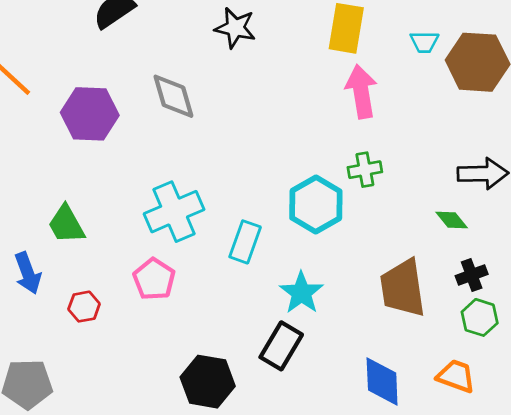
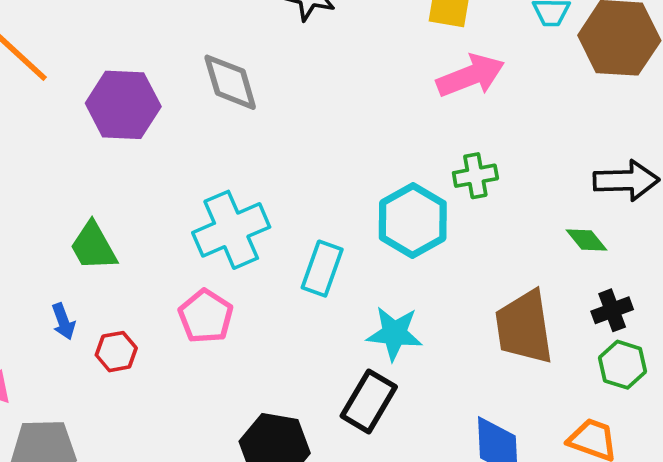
pink arrow: (361, 91) -> (471, 76), turned 78
blue arrow: (28, 273) -> (63, 321), moved, size x0.7
cyan star: (301, 293) -> (394, 333), turned -30

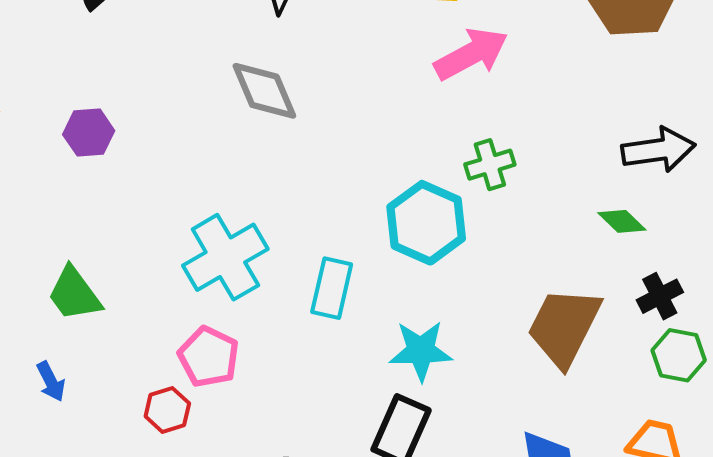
gray diamond: (230, 82) -> (264, 91), moved
purple hexagon: (123, 105) -> (89, 133), size x0.6
brown trapezoid: (524, 327) -> (564, 327), turned 42
red hexagon: (116, 352) -> (167, 410), moved

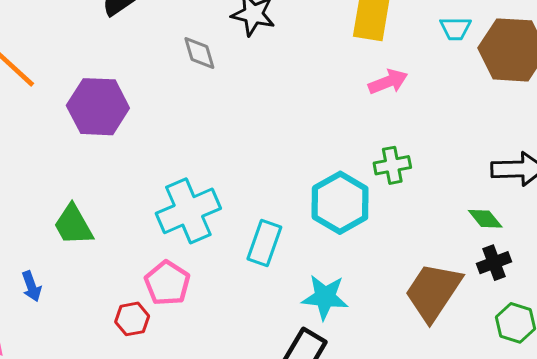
pink arrow: (471, 54) -> (388, 82), size x0.7
gray diamond: (264, 91) -> (199, 53), moved, size x0.7
purple hexagon: (89, 133) -> (98, 107), size x1.6
black cross: (660, 296) -> (494, 263), moved
blue arrow: (51, 381) -> (31, 286), moved

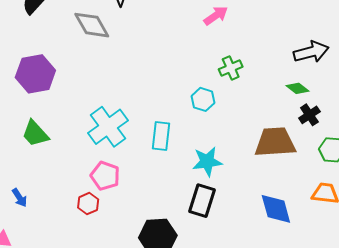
gray diamond: (199, 53) -> (92, 25), size x1.5
cyan hexagon: (340, 203) -> (203, 99), size x0.6
green trapezoid: (73, 225) -> (35, 134), moved
brown trapezoid: (433, 292) -> (275, 142), turned 66

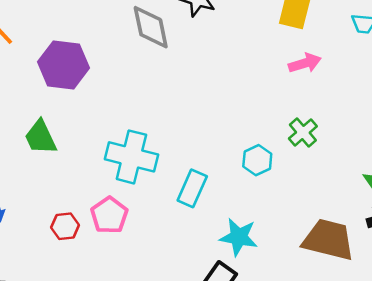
green cross: (231, 68) -> (303, 132), turned -35
cyan cross: (108, 127) -> (131, 157), turned 33
red hexagon: (88, 204) -> (65, 226), moved

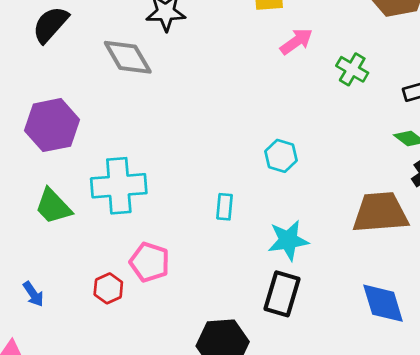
green cross: (303, 132) -> (352, 69), moved
cyan cross: (131, 157) -> (119, 186), moved
cyan rectangle: (192, 188) -> (225, 207), size x0.7

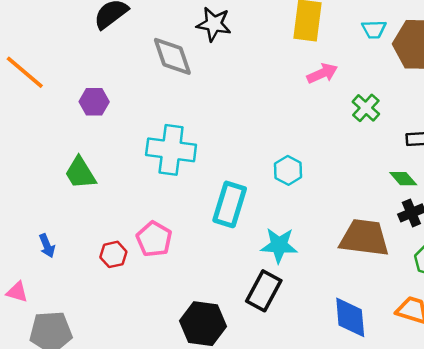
purple hexagon: (52, 125) -> (94, 102), size x0.6
cyan cross: (119, 186) -> (171, 150), moved
cyan rectangle: (225, 207) -> (230, 204), size x1.8

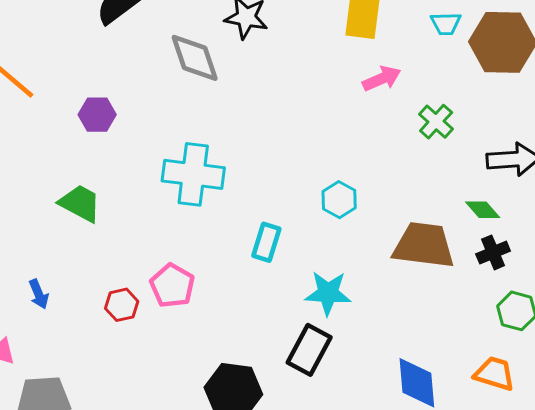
green trapezoid: (80, 173) -> (80, 203), turned 150
cyan rectangle: (230, 204) -> (266, 242), size x0.7
brown trapezoid: (364, 238) -> (424, 245), moved

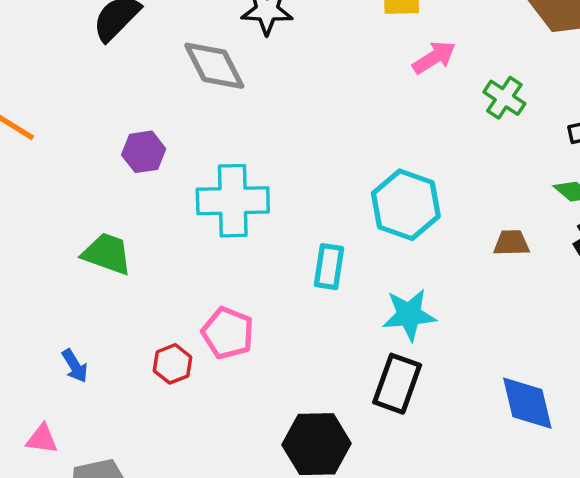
purple hexagon: (97, 115) -> (144, 152), moved
cyan hexagon: (339, 200) -> (406, 205), size x1.6
brown trapezoid: (424, 245) -> (511, 243), size x0.5

